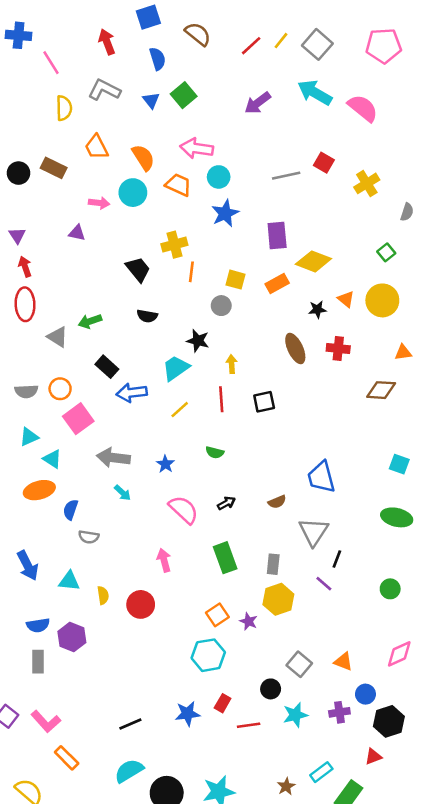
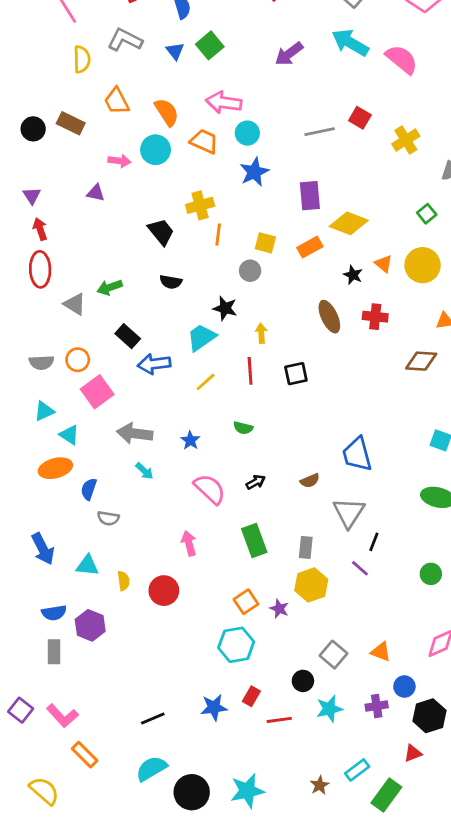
black star: (317, 309) -> (353, 275), turned 30

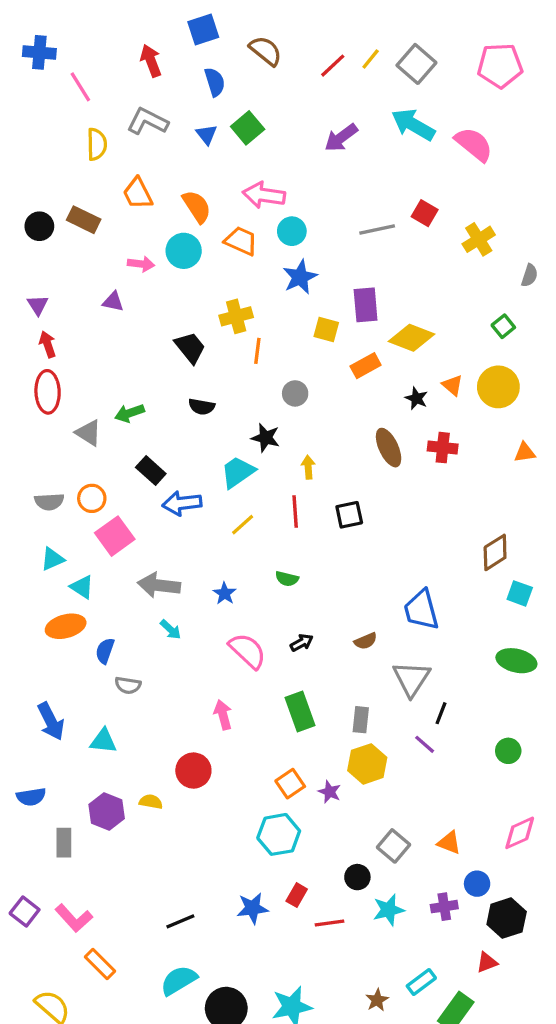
yellow square: (265, 243) -> (326, 330), moved
brown diamond: (421, 361) -> (495, 552), moved, turned -36
yellow semicircle: (124, 581) -> (151, 802), moved, turned -72
blue semicircle: (54, 613) -> (31, 797), moved

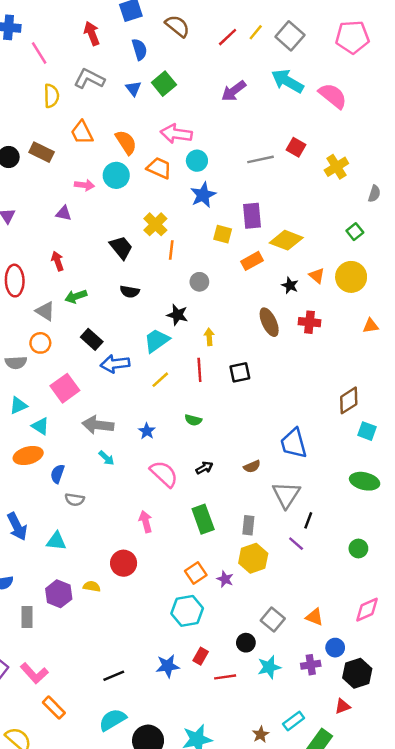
yellow cross: (236, 316) -> (155, 224), turned -30
red arrow: (48, 344) -> (57, 261), moved
orange circle: (92, 498) -> (40, 343), moved

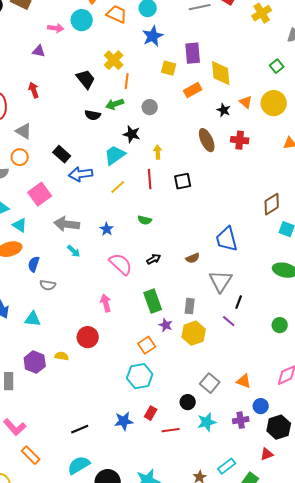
yellow diamond: (286, 240) -> (221, 73), turned 64
green arrow: (76, 296) -> (115, 104), moved
purple star: (225, 579) -> (166, 325), moved

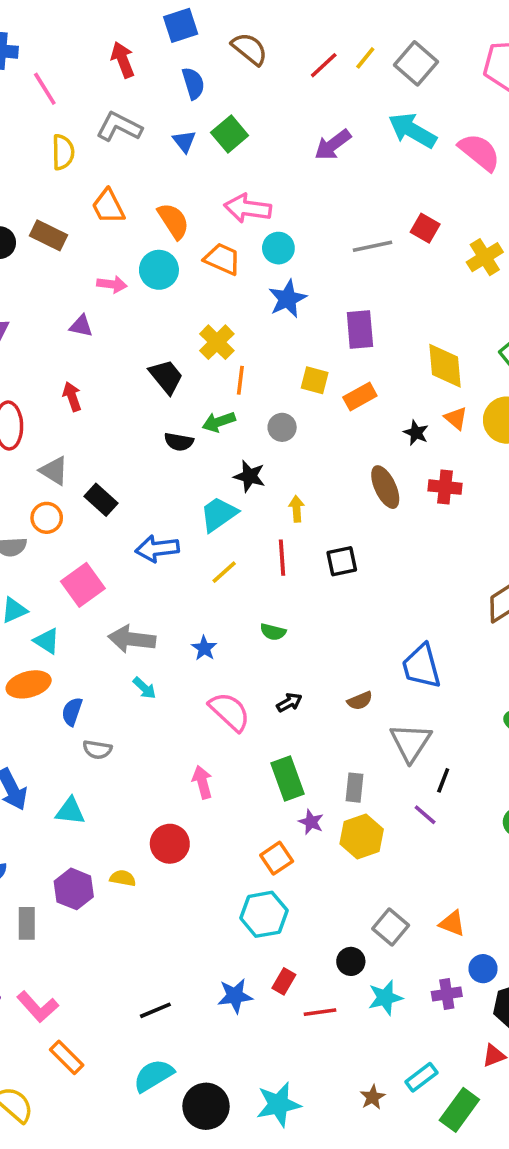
yellow square: (169, 68) -> (315, 380), moved
yellow diamond: (221, 73) -> (445, 366), moved
black rectangle: (62, 154) -> (101, 500), moved

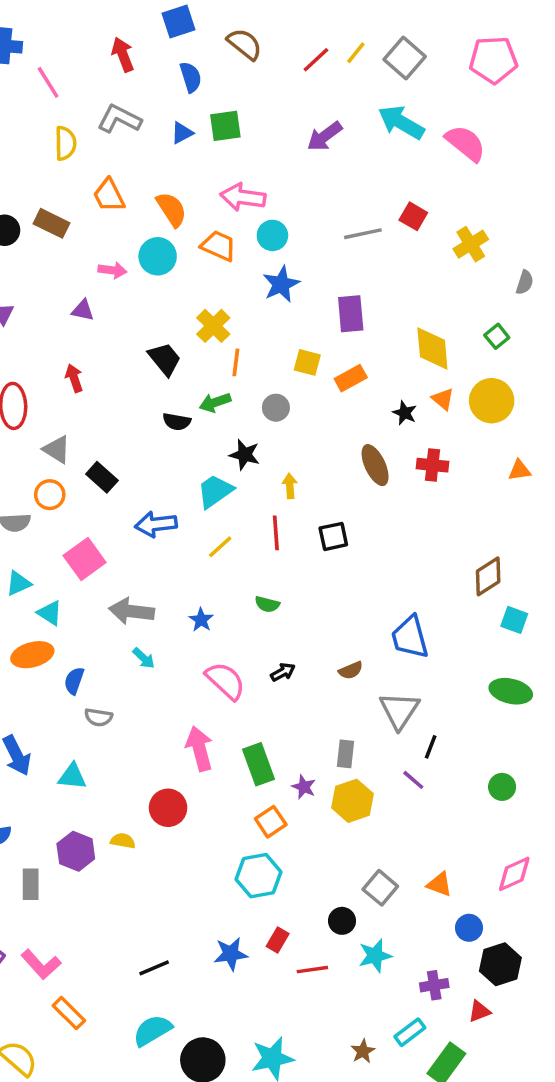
green square: (230, 134) -> (225, 126), turned 32
blue triangle: (184, 141) -> (182, 133), turned 40
green rectangle: (287, 779) -> (259, 764), moved
pink arrow: (202, 782) -> (199, 749), size x1.4
purple cross: (447, 994) -> (434, 985), moved

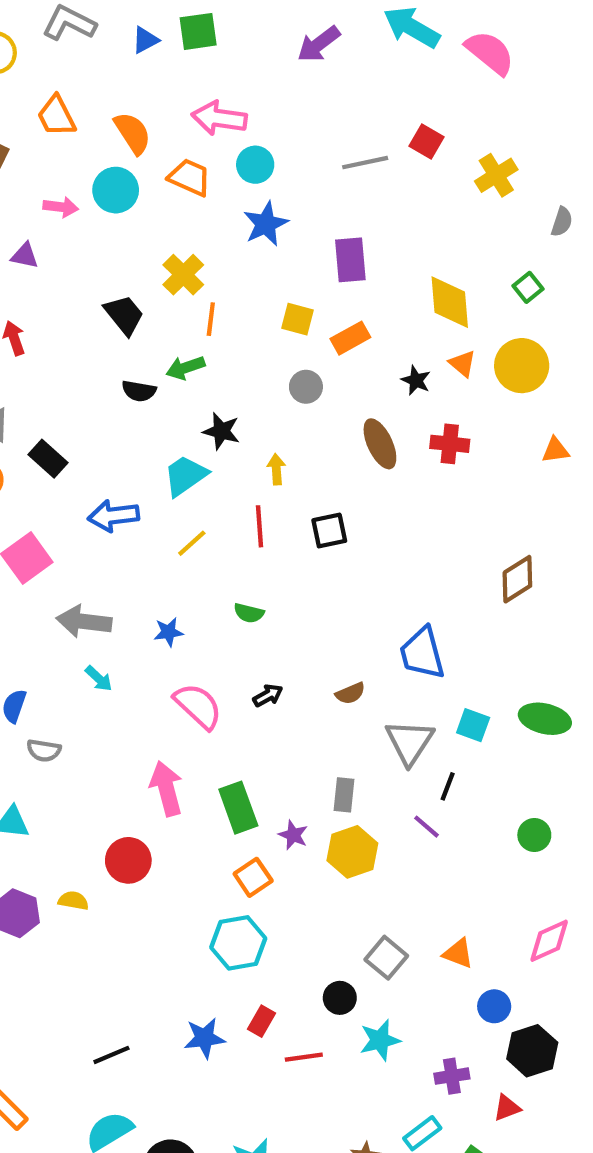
gray circle: (276, 408) -> (306, 387), moved
blue star: (201, 620) -> (169, 632), turned 30
cyan square: (514, 620) -> (473, 725), moved

